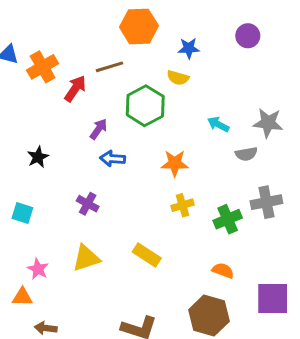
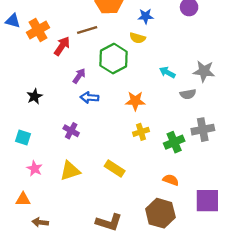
pink star: (38, 269) -> (35, 168), moved

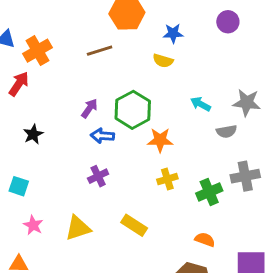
red arrow: (62, 46) -> (19, 84), moved
green hexagon: (114, 59) -> (133, 110), moved
purple cross: (71, 131) -> (98, 176), moved, turned 35

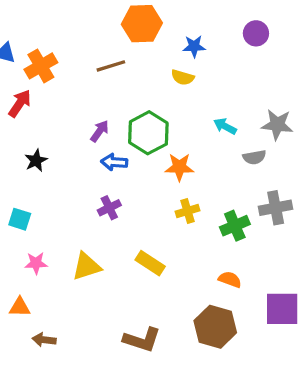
pink star: (33, 225) -> (36, 263), turned -30

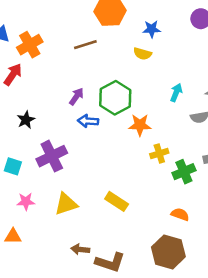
cyan arrow: (225, 126) -> (176, 93), turned 84
purple cross: (109, 208) -> (52, 156), moved, size x1.6
yellow cross: (188, 211) -> (159, 153), moved
brown arrow: (44, 340) -> (80, 249), moved

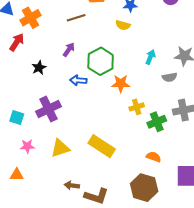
purple arrow: (76, 96) -> (69, 50), moved
black star: (26, 120) -> (39, 68), moved
yellow rectangle: (117, 201) -> (102, 146), size x1.4

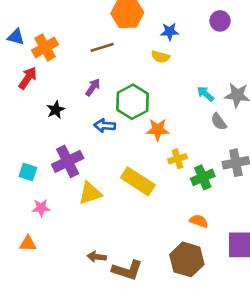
cyan arrow: (150, 57) -> (205, 94), moved, turned -72
gray semicircle: (170, 77) -> (219, 122), turned 64
yellow rectangle: (102, 146) -> (138, 181), moved
yellow triangle: (60, 148) -> (90, 193), moved

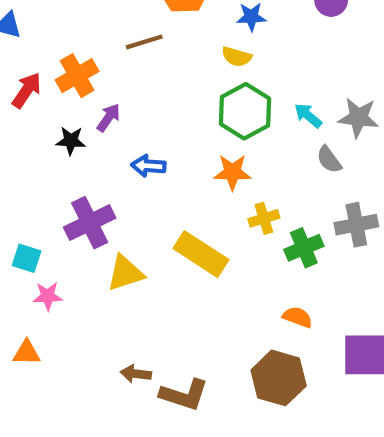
orange cross: (45, 47) -> (77, 76), moved
purple arrow: (93, 87) -> (109, 118), moved
green hexagon: (133, 102) -> (245, 111), moved
black star: (56, 110) -> (71, 141), turned 30
cyan square: (28, 172) -> (27, 258), moved

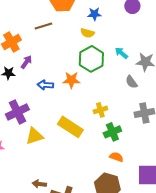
cyan arrow: (308, 115) -> (121, 53), moved
orange star: (232, 172) -> (71, 80), moved
green cross: (304, 248) -> (112, 132), moved

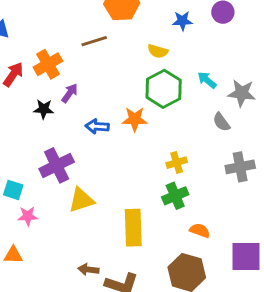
blue star: (94, 14) -> (182, 21), moved
yellow rectangle: (70, 127) -> (133, 228), moved, turned 55
green cross: (112, 132) -> (175, 196), moved

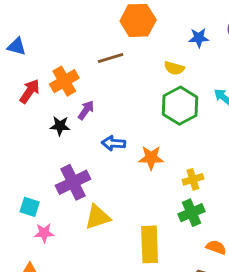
orange star: (135, 119) -> (151, 158), moved

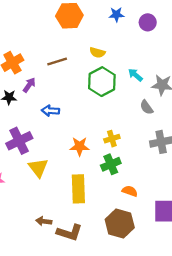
blue star: (199, 38) -> (116, 15), moved
brown line: (111, 58) -> (57, 61), moved
orange star: (151, 158) -> (80, 146), moved
yellow triangle: (98, 217) -> (38, 168), turned -50

